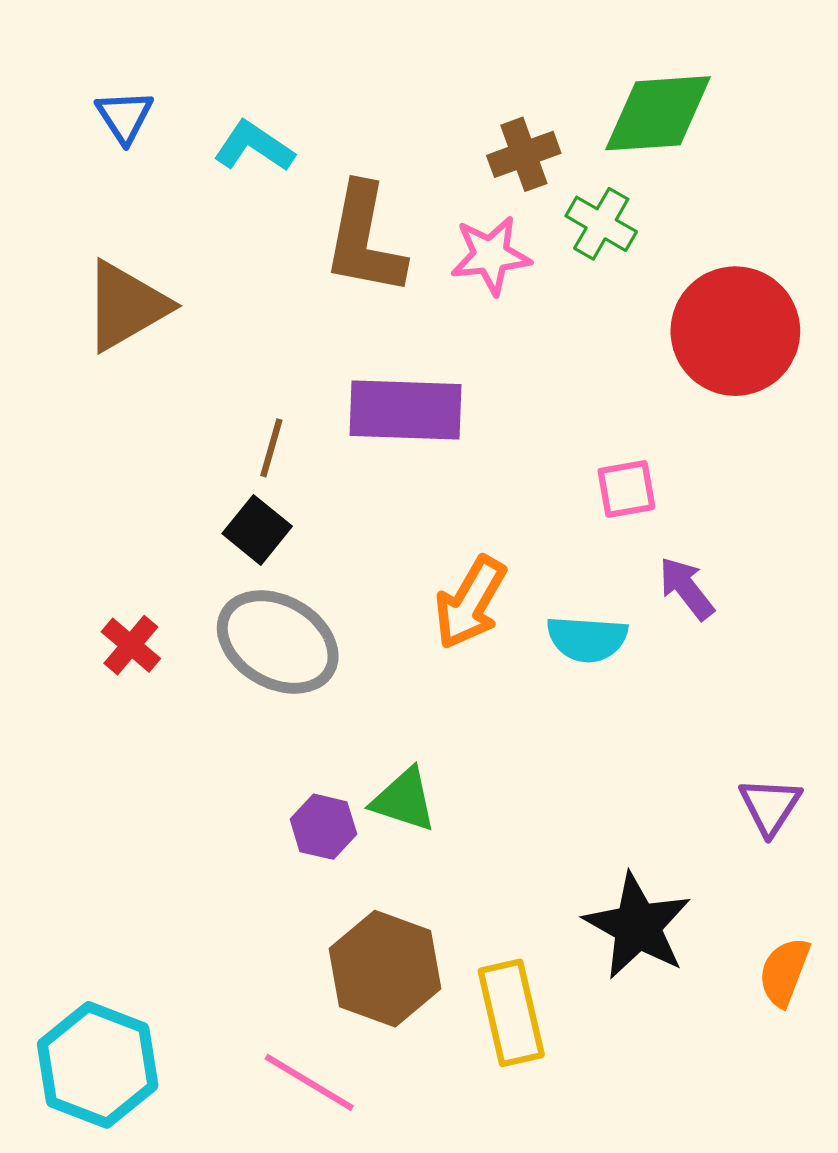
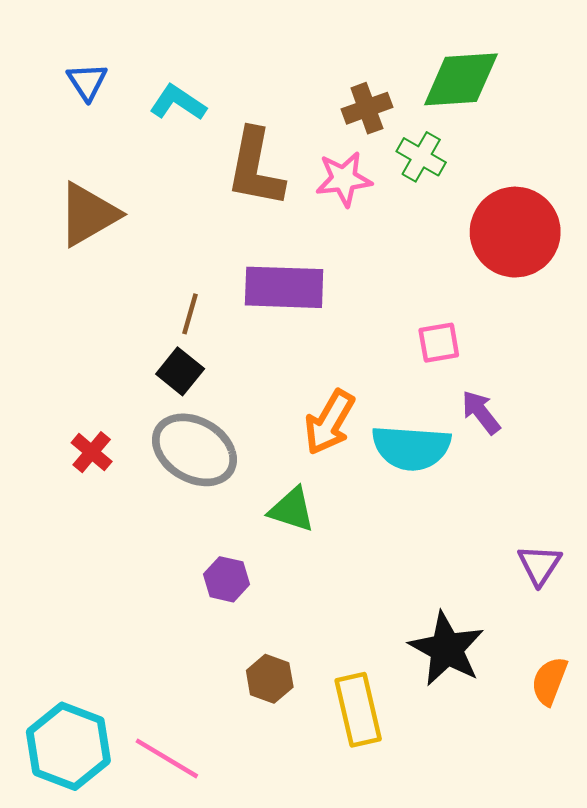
cyan semicircle: (587, 639) -> (411, 448), size x1.4
green triangle: (404, 800) -> (292, 510), moved
brown hexagon: (385, 969) -> (270, 679), size x0.6
pink line: (309, 1082) -> (167, 758), moved

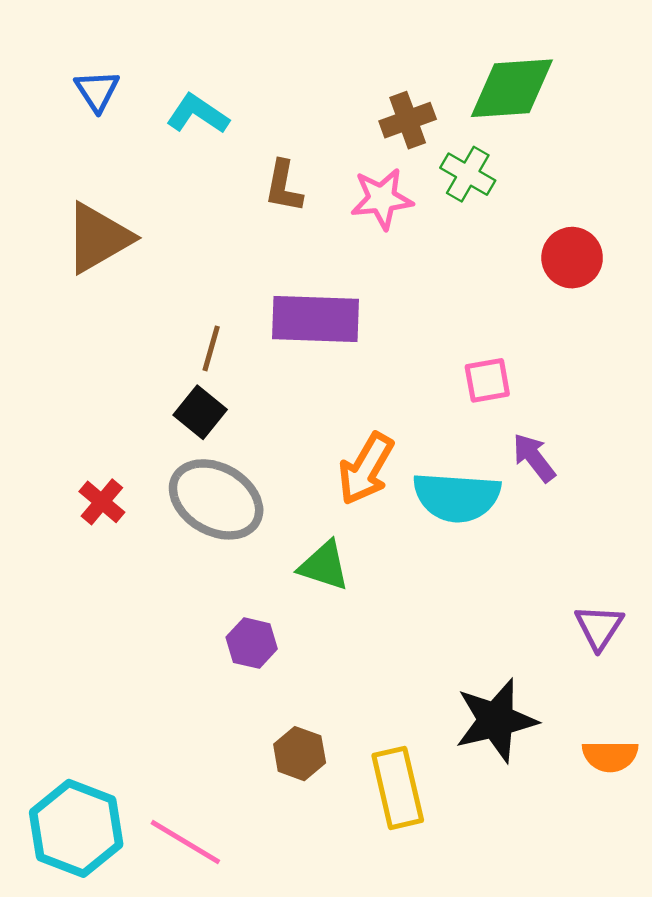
brown L-shape: (255, 168) -> (284, 186), size x0.6
red circle: (515, 232) -> (572, 258), size x0.6
black star: (447, 649) -> (496, 720), turned 30
orange semicircle: (549, 681) -> (610, 756), turned -111

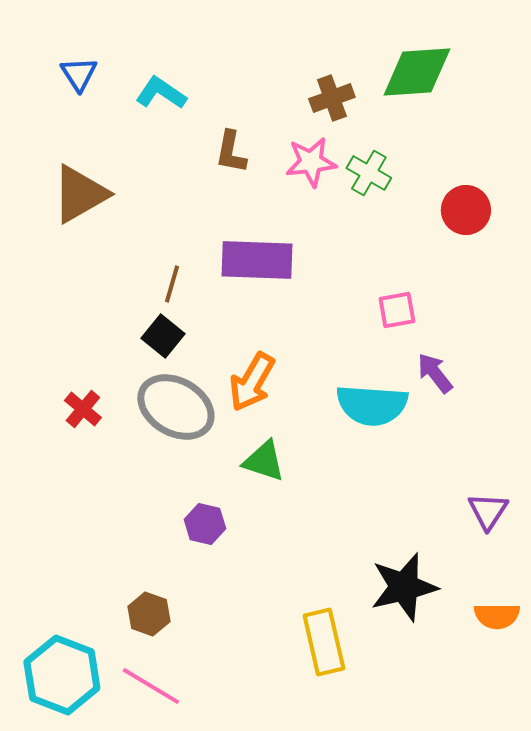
green cross: (468, 174) -> (369, 173), moved
orange arrow: (366, 469) -> (252, 382), moved
brown hexagon: (300, 754) -> (149, 614), moved

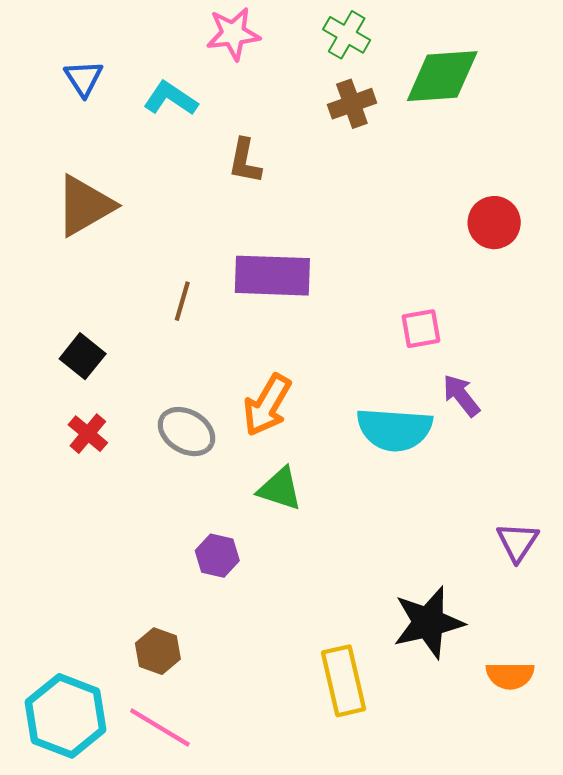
pink star: (311, 162) -> (233, 34), moved
green cross: (369, 173) -> (347, 35), moved
black square: (163, 336) -> (83, 356), moved
gray ellipse: (176, 407) -> (186, 432), size x0.7
orange semicircle: (497, 616) -> (510, 676), moved

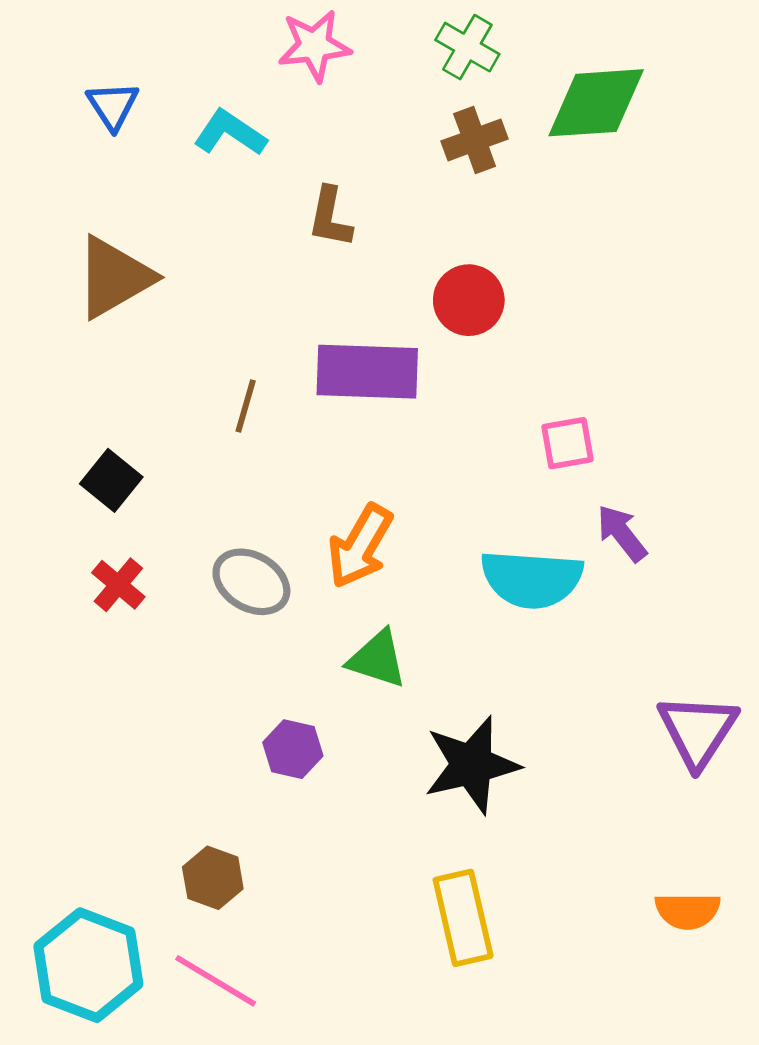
red circle: (494, 223) -> (469, 300), moved
purple triangle: (517, 542) -> (698, 731), size x1.4
black star: (428, 622) -> (472, 765), moved

